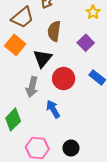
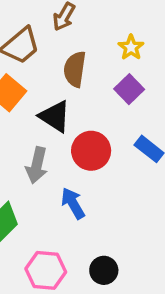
yellow star: (93, 12) -> (131, 47), moved
black triangle: (43, 59) -> (55, 116), turned -36

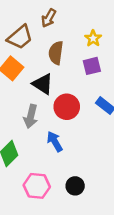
purple square: (129, 89) -> (92, 66), turned 30

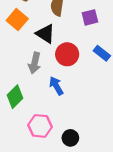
black circle: (75, 186) -> (70, 138), moved

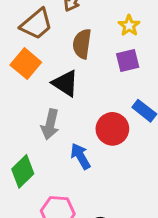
red circle: (67, 54) -> (112, 129), moved

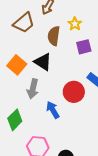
yellow star: (129, 26) -> (75, 24), moved
orange square: (26, 64) -> (17, 65), moved

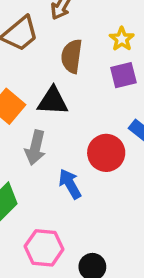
yellow star: (75, 24) -> (122, 39), moved
black triangle: (43, 62) -> (53, 101), turned -30

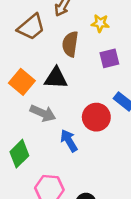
yellow star: (122, 39) -> (100, 23), moved, turned -30
gray arrow: (35, 148) -> (43, 113), turned -80

